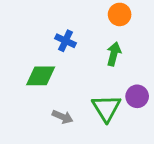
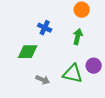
green triangle: (106, 108) -> (73, 74), turned -45

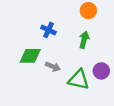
gray arrow: (43, 80) -> (53, 67), moved

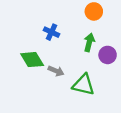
green diamond: (30, 56) -> (32, 60), turned 60
purple circle: (101, 71) -> (108, 55), moved

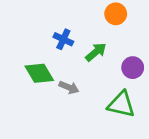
green arrow: (89, 42) -> (96, 52), moved, turned 36
green triangle: (84, 85) -> (121, 104), moved

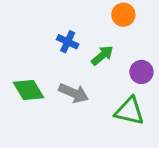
green diamond: (39, 73) -> (28, 90), moved
gray arrow: (69, 87) -> (74, 93), size x1.4

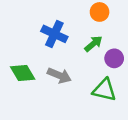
blue cross: (68, 42) -> (54, 34), size x1.5
green arrow: (102, 55) -> (93, 44), moved

